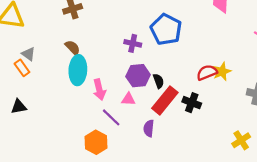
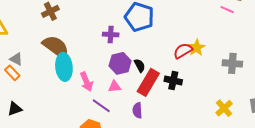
brown semicircle: (73, 48) -> (56, 47), size x1.8

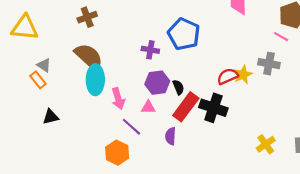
gray cross: (232, 63) -> (269, 64), moved
black cross: (173, 81) -> (213, 108), size x1.4
black triangle: (15, 109) -> (51, 117), moved

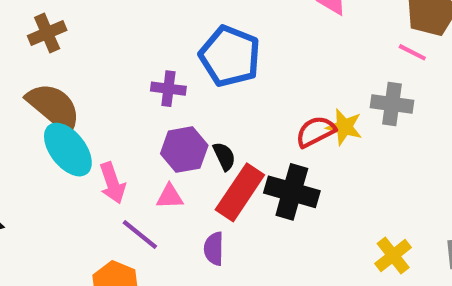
yellow star: (243, 75) -> (344, 127), turned -30
cyan ellipse: (95, 80) -> (68, 150), turned -36

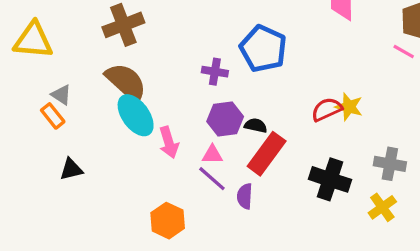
brown cross: (47, 33) -> (123, 25), size x1.4
gray cross: (392, 104) -> (390, 164), moved
black semicircle: (224, 156) -> (256, 126), turned -55
black cross: (292, 192) -> (330, 179), moved
purple line: (140, 234) -> (212, 179), moved

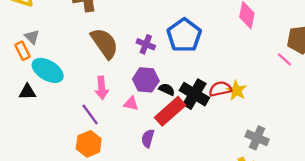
brown semicircle: (126, 82) -> (104, 43), moved
cyan ellipse: (136, 115) -> (48, 70), moved, turned -36
purple line: (212, 179) -> (90, 114), moved
black cross: (330, 179) -> (194, 94), moved

